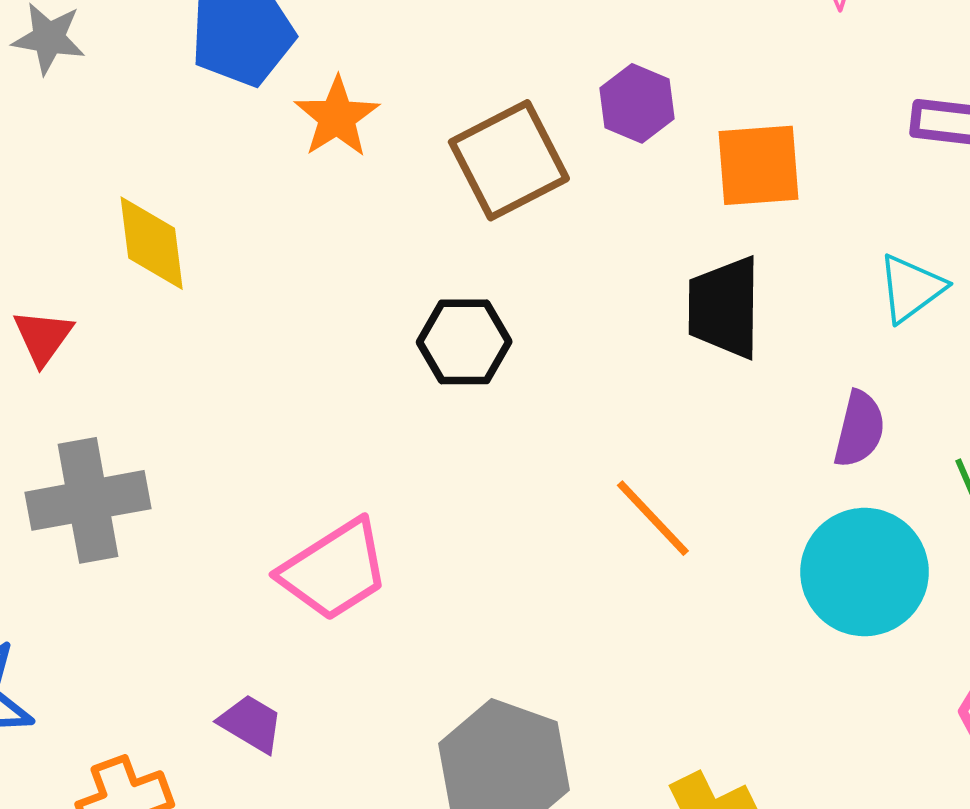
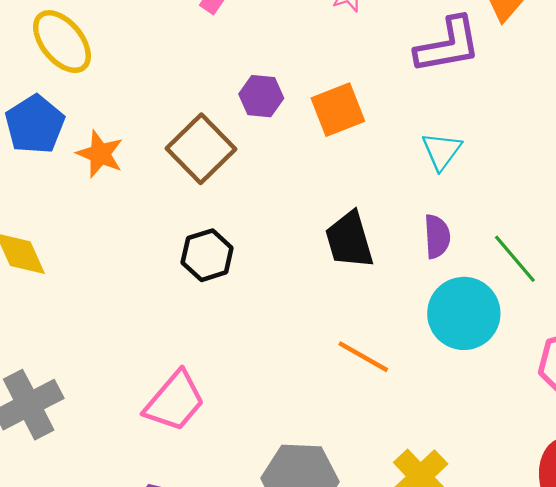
black trapezoid: (724, 308) -> (349, 240), moved
orange line: (653, 518) -> (363, 357), moved

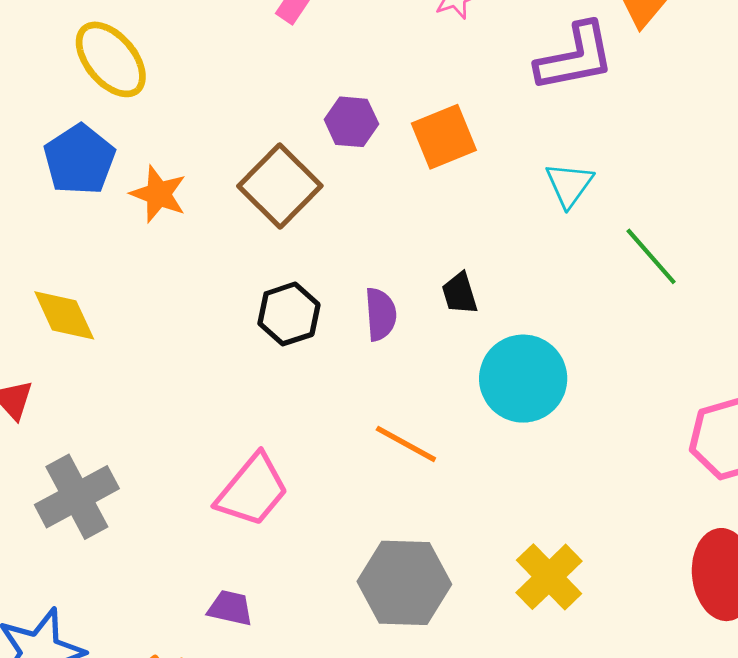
purple semicircle: (437, 236) -> (381, 314), moved
black trapezoid: (349, 240) -> (460, 293), size x0.6
green line: (515, 259) -> (651, 256), moved
cyan circle: (464, 313) -> (523, 379), moved
orange line: (363, 357) -> (406, 444), moved

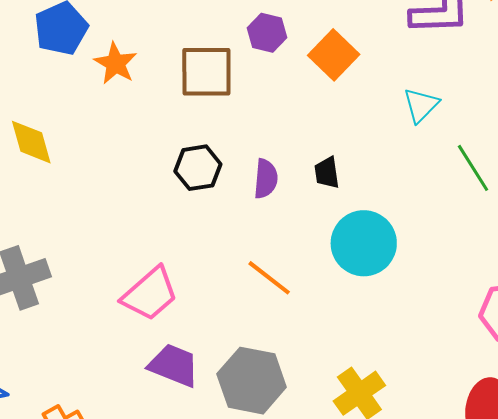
orange square: (444, 137) -> (334, 55), turned -33
brown square: (280, 186) -> (206, 72), turned 36
purple trapezoid: (230, 608) -> (174, 365), moved, size x1.5

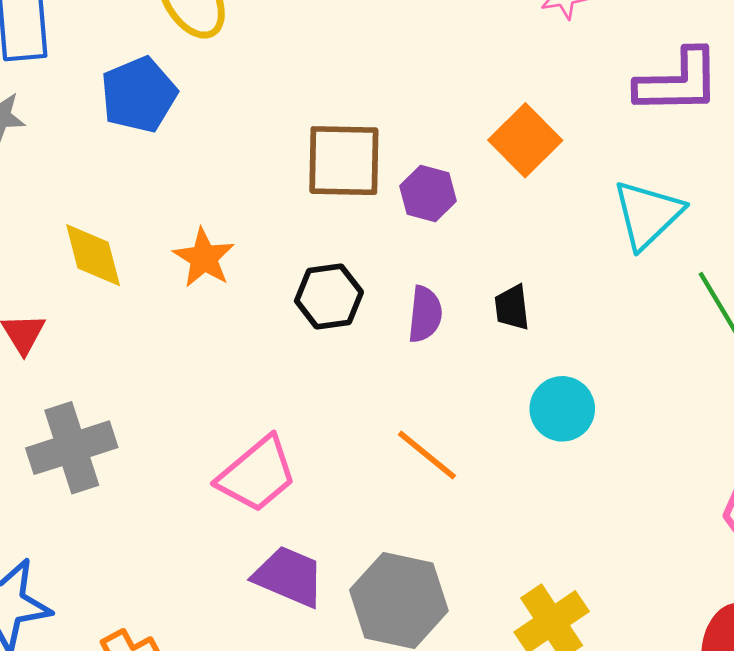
purple hexagon: (267, 33) -> (428, 193), moved
orange star: (116, 63) -> (204, 258), moved
cyan triangle: (421, 105) -> (648, 214), size x1.4
cyan circle: (364, 243) -> (562, 409), size x0.7

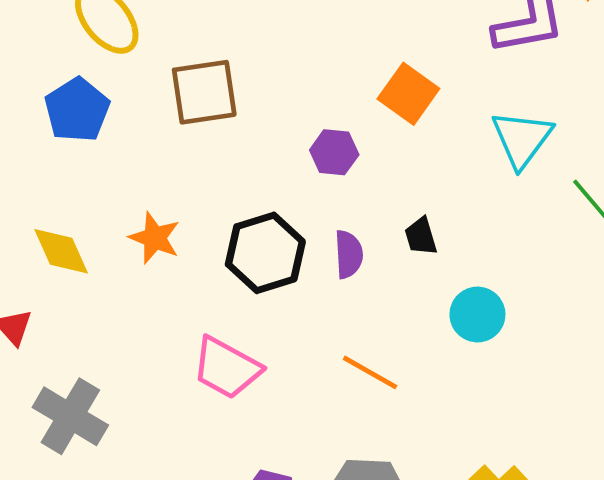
brown square: (344, 161) -> (204, 92), moved
black hexagon: (329, 296) -> (265, 253), size x1.4
gray cross: (72, 448) -> (70, 416), turned -32
pink trapezoid: (257, 474) -> (227, 368), moved, turned 78

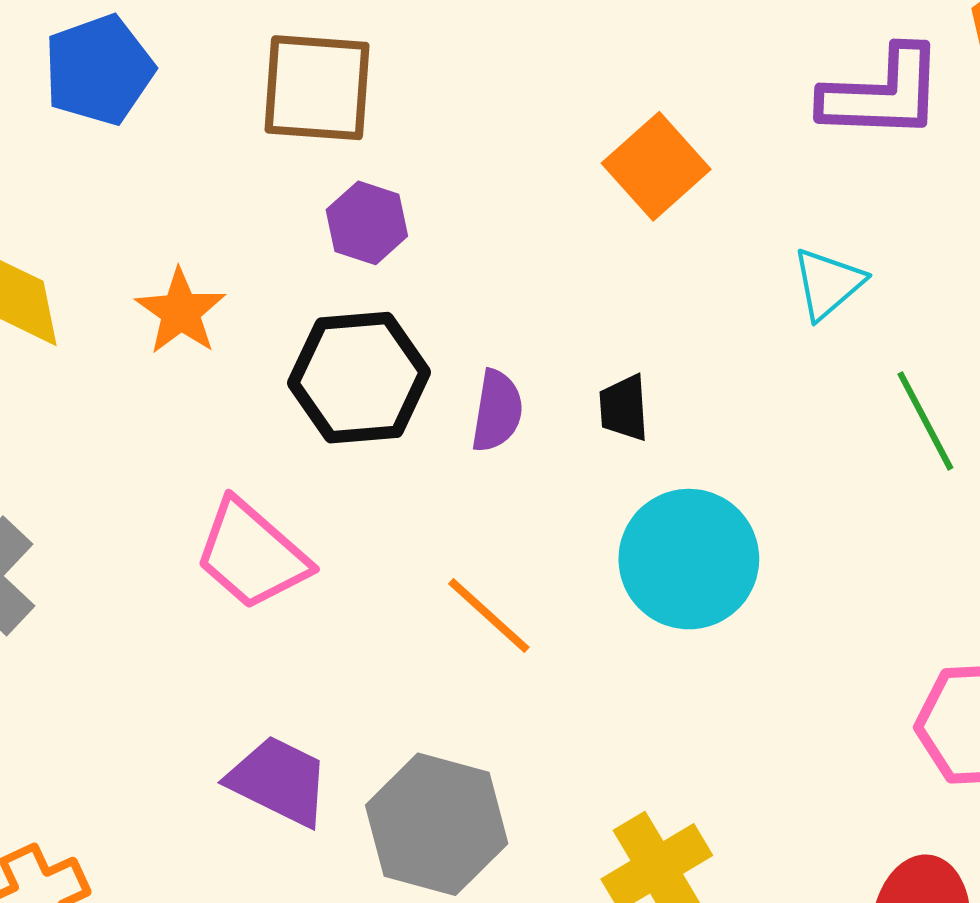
cyan triangle: (522, 139) -> (828, 283), size x0.7
purple hexagon: (334, 152) -> (367, 223), moved
cyan circle: (477, 315) -> (689, 559), size x1.5

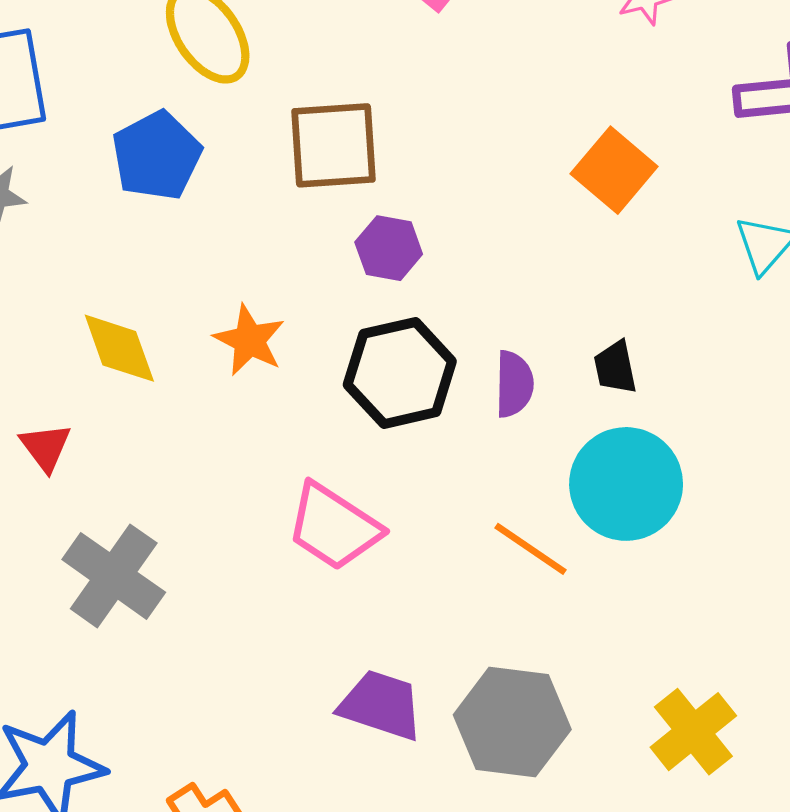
cyan circle: (689, 559) -> (626, 484), moved

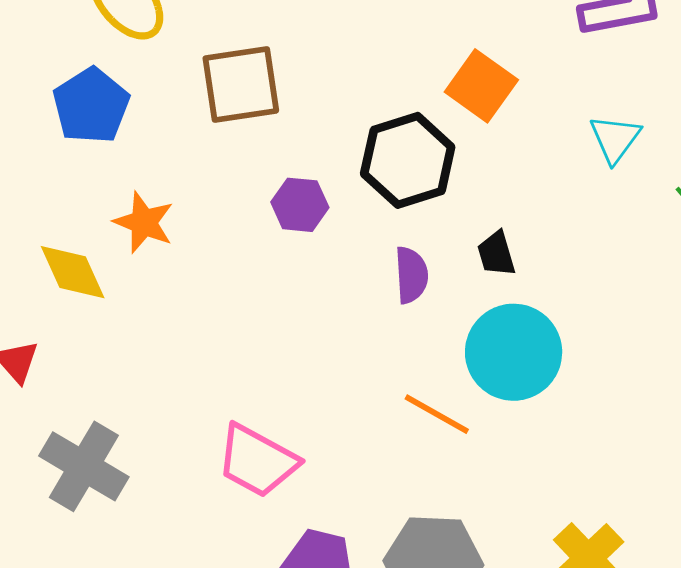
purple hexagon: (389, 248) -> (300, 205), moved
orange star: (249, 340) -> (144, 222), moved
black hexagon: (400, 373) -> (408, 160), moved
pink trapezoid: (334, 527) -> (257, 461), moved

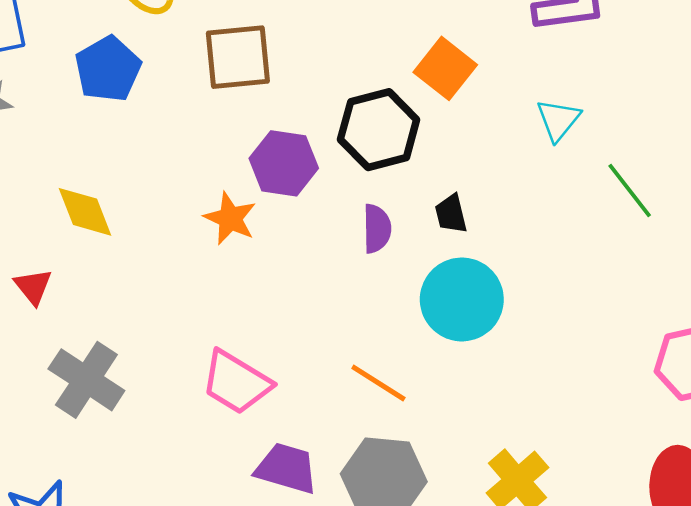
purple hexagon: (300, 205) -> (284, 163), size x1.4
orange star: (144, 222) -> (230, 218), moved
orange line: (437, 414) -> (378, 383), moved

